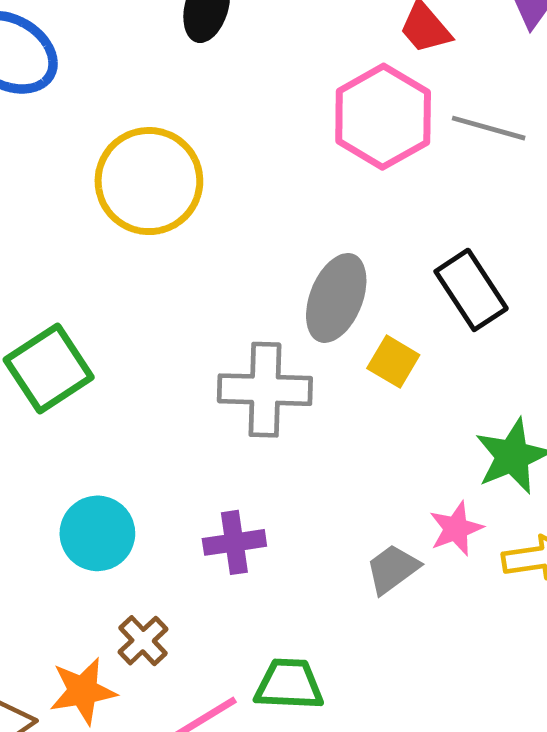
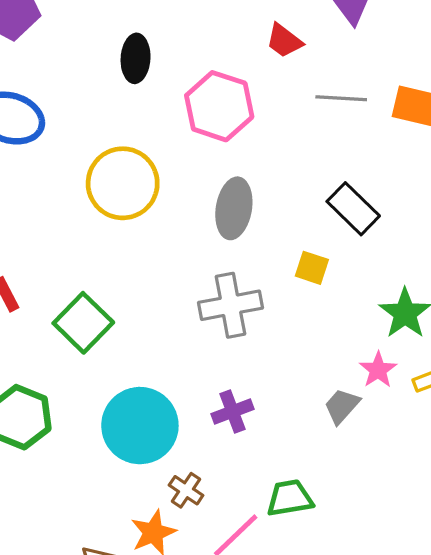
pink hexagon: (383, 117) -> (219, 106), moved
gray ellipse: (336, 298) -> (234, 208), moved
cyan circle: (97, 533) -> (140, 426), size x1.5

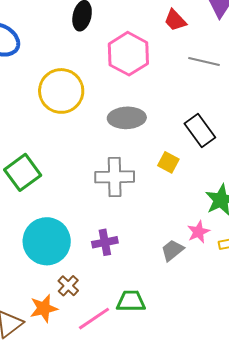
gray ellipse: (234, 208) -> (127, 118), turned 69

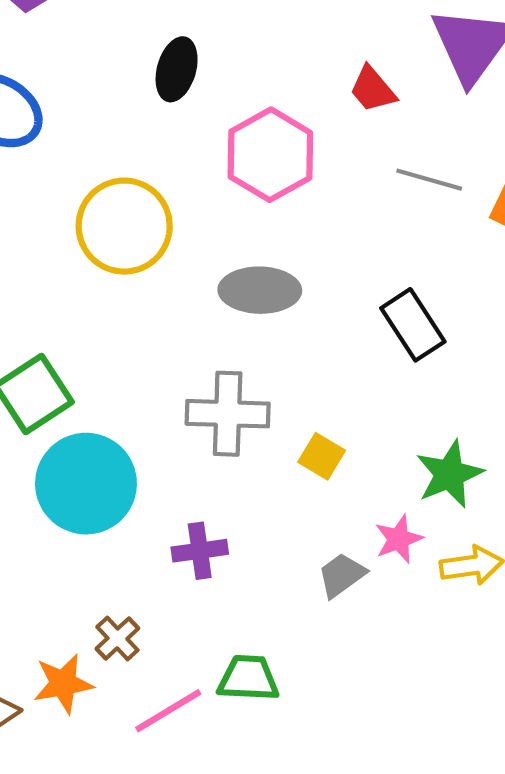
yellow square: (168, 162) -> (322, 456), moved
cyan circle: (47, 241) -> (86, 484), moved

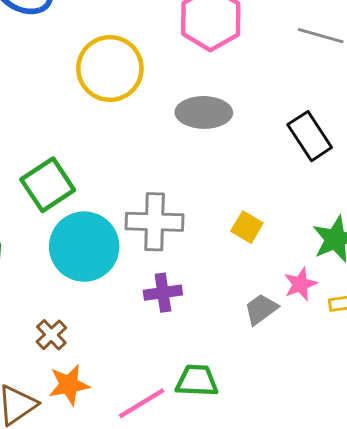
gray cross: (228, 414) -> (155, 222), moved
brown cross: (117, 638) -> (51, 335), moved

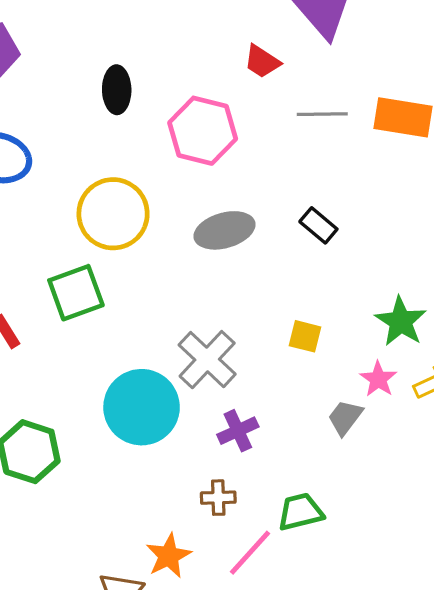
black rectangle: (310, 136) -> (318, 225), moved, size x0.7
green square: (48, 185) -> (76, 293), moved, turned 30
gray cross: (155, 222) -> (207, 360), turned -32
brown cross: (51, 335) -> (218, 498), moved, turned -32

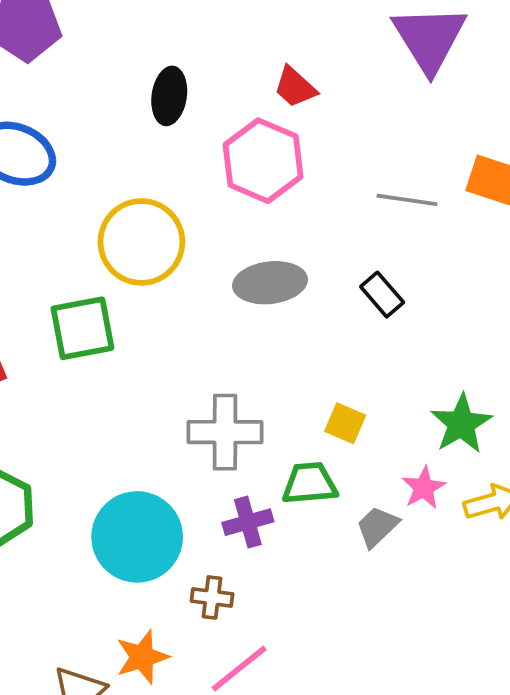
red trapezoid: (262, 62) -> (295, 87), moved
gray line: (322, 114) -> (407, 200), moved
gray cross: (207, 360) -> (225, 432), turned 38
cyan circle: (142, 407) -> (137, 537), moved
green trapezoid: (300, 512) -> (310, 483), moved

